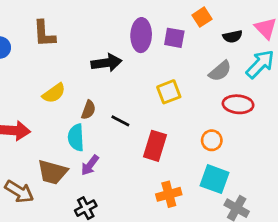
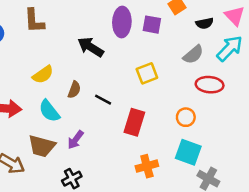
black arrow: (107, 63) -> (91, 47), turned -140
cyan semicircle: (76, 138) -> (49, 111), moved, turned -35

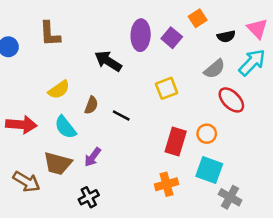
purple square: (152, 25) -> (172, 38), turned 30
red ellipse: (210, 85) -> (231, 100), turned 40
red rectangle: (134, 122) -> (176, 141), moved

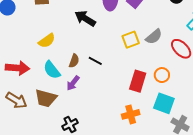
gray semicircle: (214, 69) -> (154, 37), moved
brown semicircle: (91, 105) -> (74, 61), moved
purple arrow: (93, 157) -> (73, 83), moved
brown arrow: (26, 182) -> (16, 100), moved

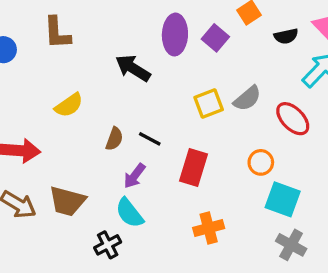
cyan semicircle: (52, 70) -> (130, 213), moved
red rectangle: (138, 81) -> (193, 167), moved
purple arrow: (73, 83) -> (135, 176), moved
cyan square: (164, 103) -> (283, 199), moved

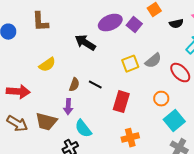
purple ellipse: (175, 35) -> (110, 23), turned 65
purple arrow: (135, 176) -> (68, 107), moved, turned -35
cyan square: (283, 199) -> (174, 121), turned 30

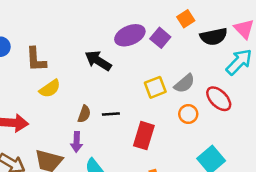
brown L-shape: (40, 22) -> (36, 59), moved
black semicircle: (176, 24) -> (214, 37), size x1.5
black line: (95, 85) -> (111, 114), turned -32
orange circle: (161, 99) -> (188, 114), moved

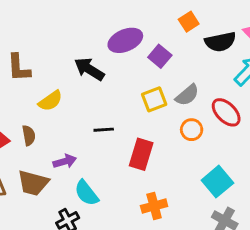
purple square: (160, 38) -> (160, 56), moved
yellow semicircle: (50, 89) -> (50, 101), moved
brown semicircle: (84, 114) -> (29, 135), moved, turned -30
purple arrow: (77, 142) -> (65, 161), turned -108

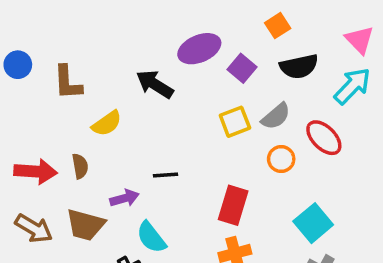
black semicircle: (220, 42) -> (299, 66), moved
black line: (104, 130) -> (166, 175), moved
red rectangle: (141, 154) -> (233, 205), moved

